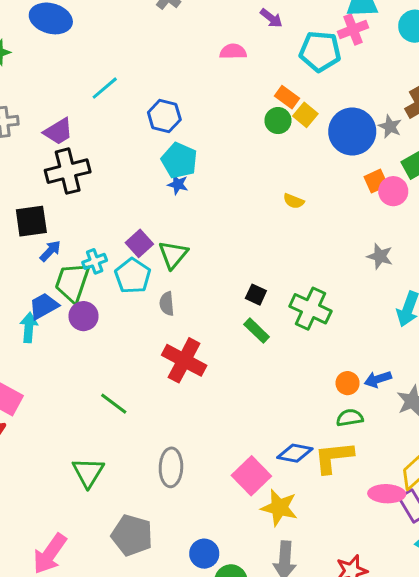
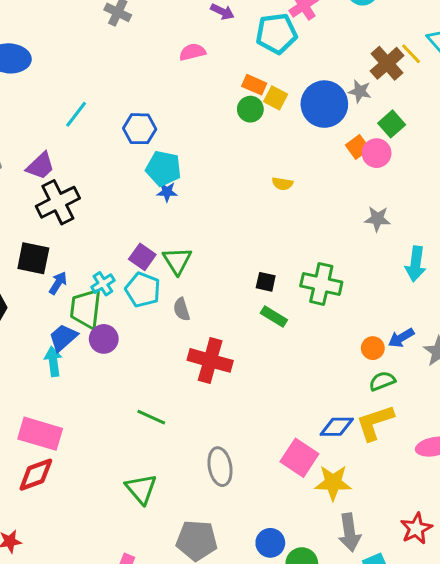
black square: (31, 221) -> (33, 258), turned 32

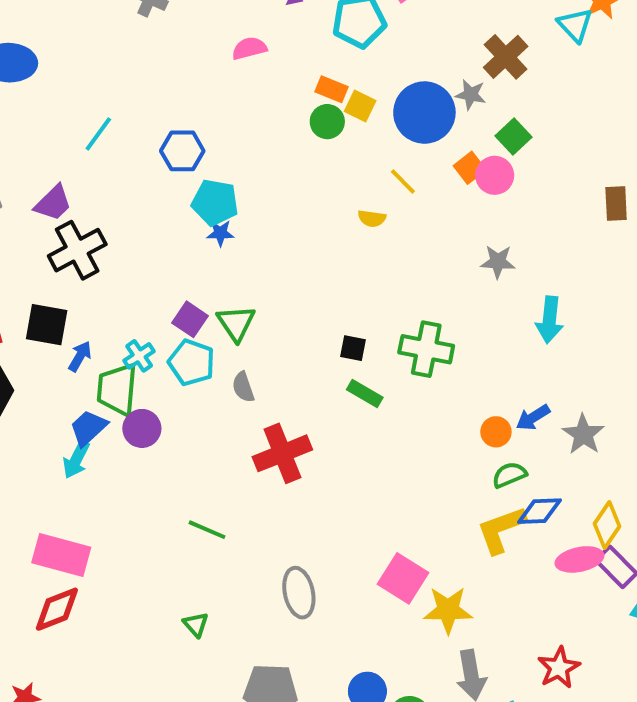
yellow line: (411, 54) -> (403, 181), moved
red cross: (210, 360) -> (282, 453), turned -36
cyan arrow: (53, 361) -> (76, 460), turned -144
blue diamond: (337, 427) -> (539, 511), moved
green triangle: (141, 489) -> (196, 624), size x0.6

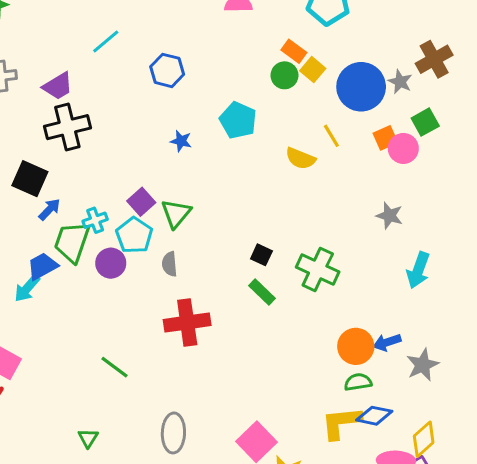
cyan pentagon: (215, 202) -> (238, 120), moved
yellow semicircle: (372, 218) -> (300, 158), size x1.4
purple circle: (142, 428) -> (111, 263), moved
orange circle: (496, 432) -> (356, 346), size x1.5

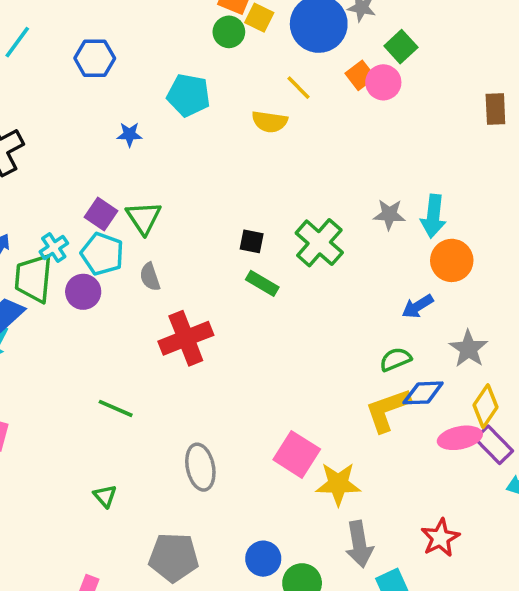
gray star: (389, 216) -> (389, 214), moved
green cross: (318, 269) -> (319, 243), turned 30
orange circle: (356, 346) -> (452, 260), moved
gray star: (423, 365) -> (469, 349), moved

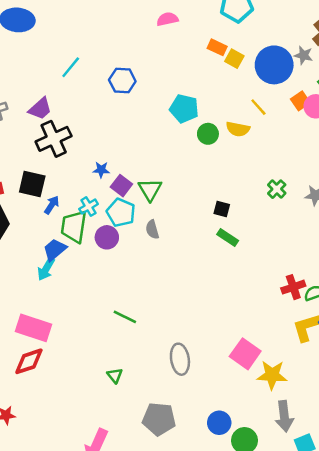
green circle: (229, 32) -> (208, 134), moved
blue star: (130, 134) -> (101, 170), moved
green cross: (319, 243) -> (277, 189), moved, size x0.6
red cross: (186, 338) -> (293, 287), moved, size x0.7

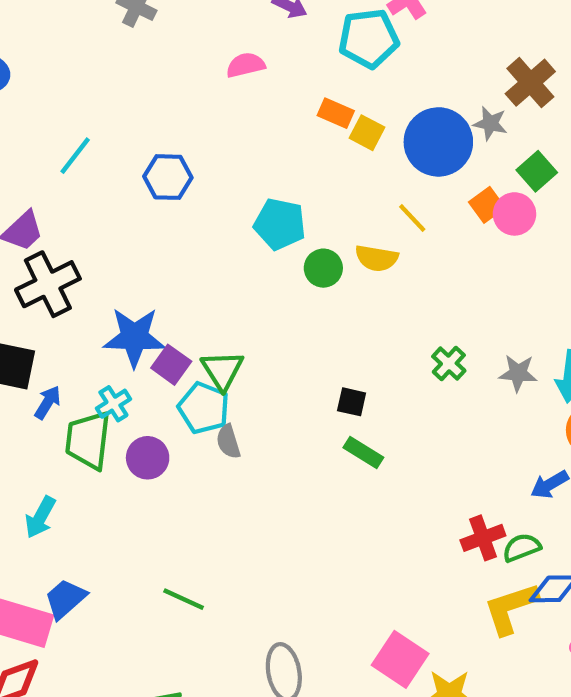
blue star: (101, 170) -> (134, 337), size x2.0
cyan pentagon: (121, 212) -> (204, 408), moved
blue trapezoid: (55, 250) -> (65, 599), moved

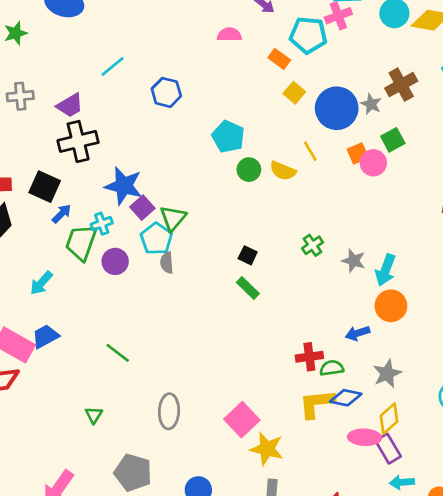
orange rectangle: (336, 113) -> (279, 59), moved

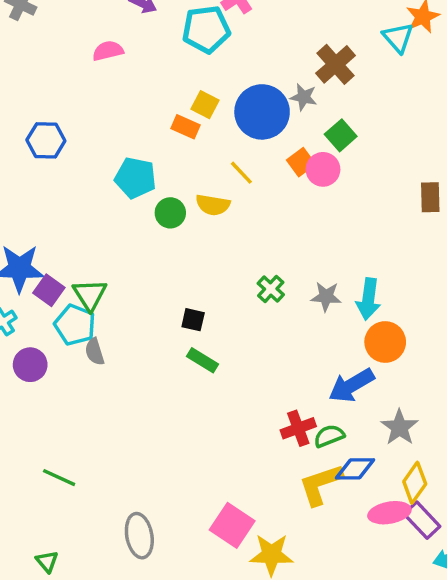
orange rectangle: (279, 59) -> (186, 127), moved
blue arrow: (358, 333) -> (351, 385), size x1.5

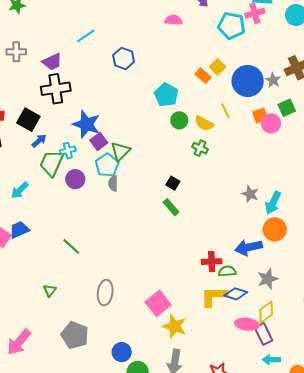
green cross: (271, 289) -> (200, 148), moved, turned -35

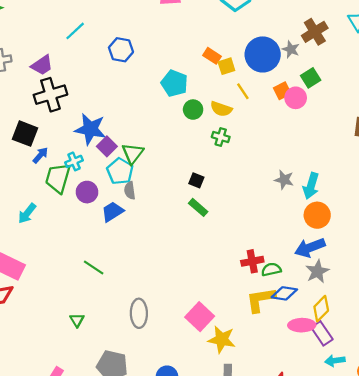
yellow square: (218, 67) -> (226, 66), moved, turned 35
blue trapezoid: (19, 230) -> (113, 212), moved
blue arrow: (248, 247) -> (310, 248), moved

